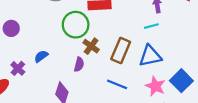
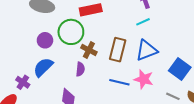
purple circle: (11, 28) -> (45, 40), moved
blue semicircle: (41, 56) -> (43, 67), size x1.5
pink star: (155, 86) -> (144, 79), moved

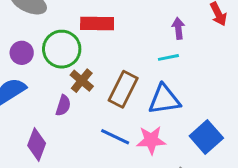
pink star: (144, 79) -> (151, 140), turned -30

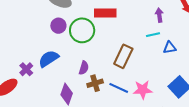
purple circle: (22, 53) -> (58, 26), moved
brown cross: (82, 81) -> (95, 83), moved, turned 35
blue triangle: (164, 99) -> (170, 48), moved, size x0.6

